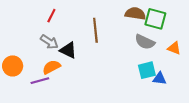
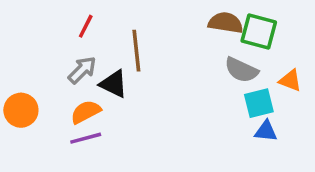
brown line: (95, 30) -> (136, 51), moved
gray arrow: (49, 42) -> (82, 70), turned -78
cyan square: (147, 70) -> (259, 103), moved
purple line: (40, 81) -> (86, 138), moved

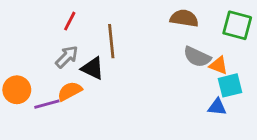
green square: (259, 31) -> (237, 25), moved
orange triangle: (290, 80) -> (219, 65), moved
cyan square: (259, 103) -> (230, 85), moved
purple line: (86, 138) -> (47, 104), moved

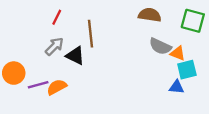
orange semicircle: (70, 91) -> (57, 87), moved

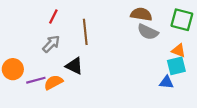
gray semicircle: (160, 46) -> (148, 32), moved
orange triangle: (178, 53) -> (179, 50), moved
black triangle: (75, 56) -> (74, 66), moved

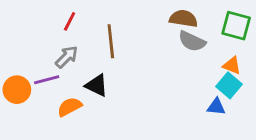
cyan square: (176, 66) -> (229, 85), turned -36
purple line: (36, 80) -> (47, 80), moved

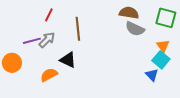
orange triangle: (232, 65) -> (163, 46), turned 32
purple line: (47, 80) -> (32, 41), moved
blue triangle: (216, 107) -> (152, 75), turned 40

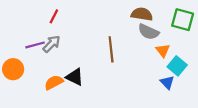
brown line: (78, 29) -> (111, 49), moved
orange triangle: (163, 46) -> (163, 50), moved
black triangle: (68, 60) -> (75, 77), moved

